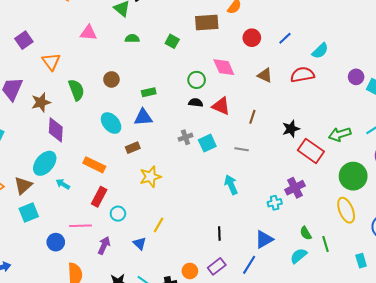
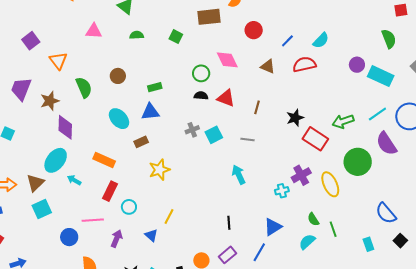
blue line: (285, 38) -> (287, 41), moved
yellow ellipse: (346, 210) -> (330, 184), moved

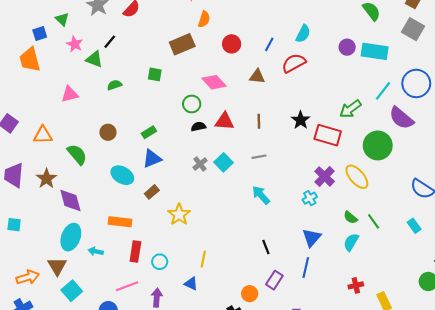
orange triangle: (58, 61) -> (43, 135), turned -36

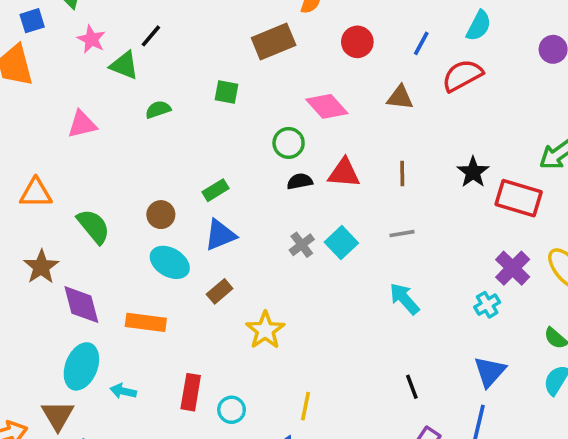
brown circle: (108, 132) -> (161, 215), moved
orange rectangle: (120, 222) -> (146, 322), moved

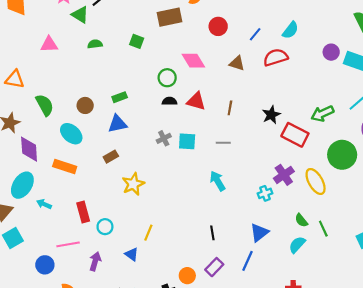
cyan square: (341, 243) -> (187, 141), turned 36
cyan ellipse: (170, 262) -> (71, 134), moved
red rectangle: (191, 392) -> (83, 212), turned -36

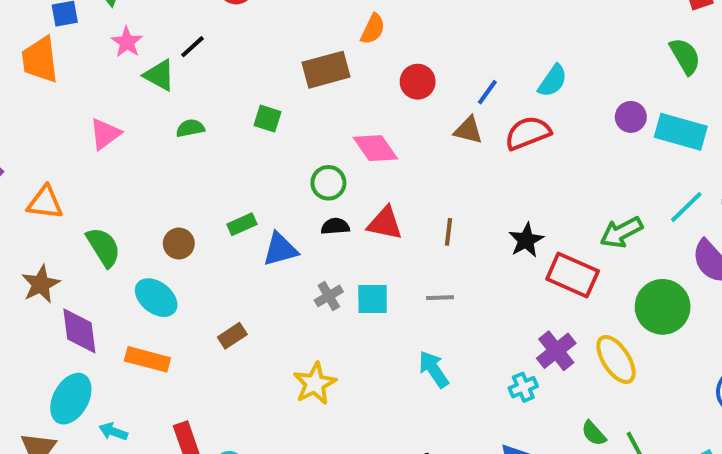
pink triangle: (49, 44) -> (105, 134), turned -30
brown triangle: (237, 63) -> (468, 130), moved
blue triangle: (117, 124) -> (280, 249), moved
yellow star: (133, 184) -> (315, 384), moved

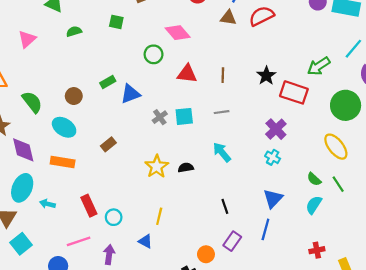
black semicircle: (335, 226) -> (186, 168), moved
purple cross: (556, 351) -> (276, 129), moved
yellow ellipse: (616, 359) -> (336, 147), moved
cyan cross: (523, 387) -> (273, 157), turned -32

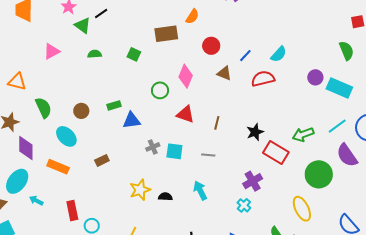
brown triangle: (228, 18) -> (224, 73), moved
pink diamond: (178, 33) -> (186, 76), turned 50

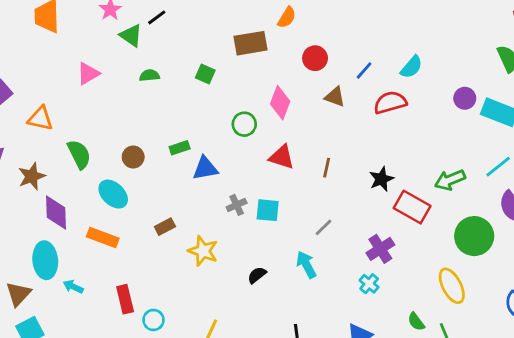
gray line: (208, 155) -> (323, 227), moved, turned -48
cyan ellipse: (17, 181) -> (45, 260), turned -40
yellow star: (140, 190) -> (203, 251), moved, turned -30
black semicircle: (165, 197) -> (257, 275), turned -40

